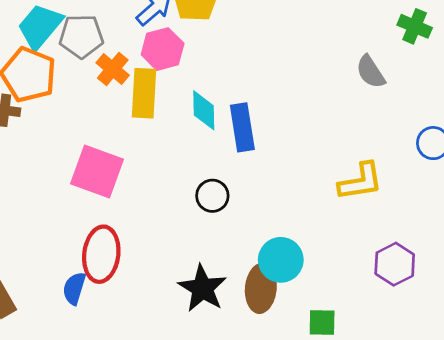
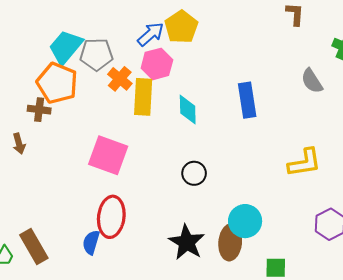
blue rectangle: (242, 127) -> (247, 100), moved

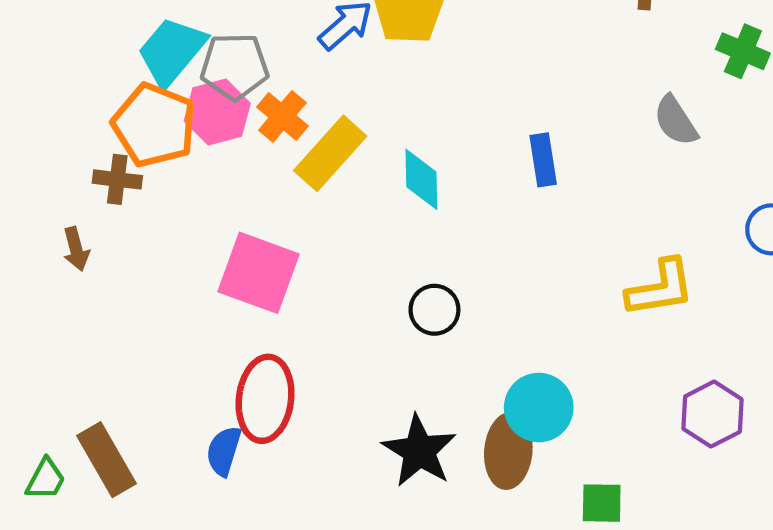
pink hexagon: (157, 64) -> (217, 112), moved
yellow rectangle: (143, 97) -> (330, 153), turned 39
blue rectangle: (247, 100) -> (543, 160), size x0.7

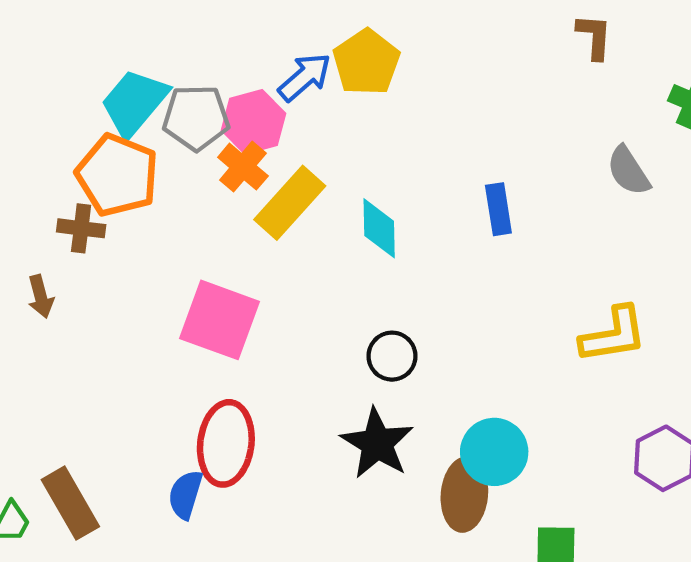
pink hexagon: (217, 112) -> (254, 122), moved
black star: (419, 451) -> (377, 443), moved

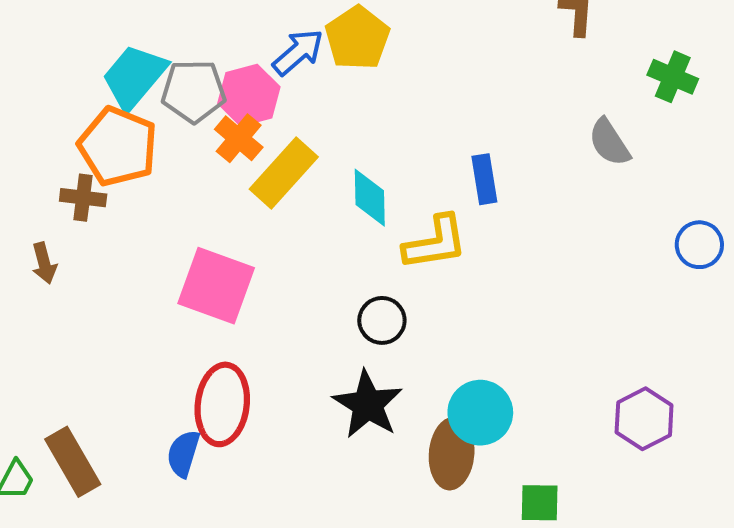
yellow L-shape: (613, 335) -> (435, 243), moved

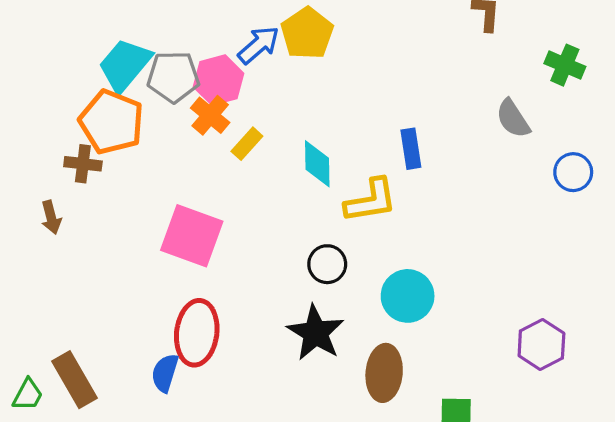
yellow rectangle: (284, 173) -> (247, 144), size x0.6
blue circle: (699, 245) -> (573, 172), moved
cyan circle: (480, 413) -> (408, 296), moved

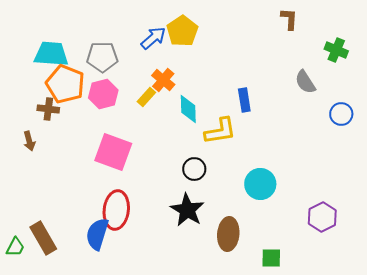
cyan trapezoid: (125, 65) -> (51, 54), moved, turned 54
pink hexagon: (218, 80) -> (103, 94), moved
orange cross: (210, 115) -> (163, 80), moved
cyan circle: (408, 296) -> (260, 184), moved
blue semicircle: (165, 373) -> (97, 234), size x1.4

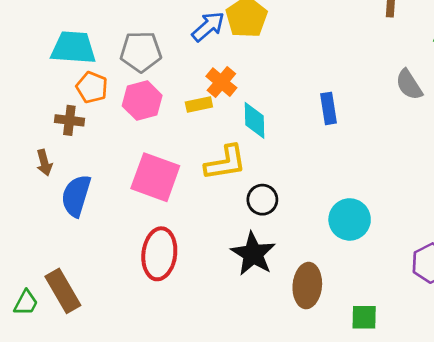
orange pentagon: (65, 84) -> (92, 87), size x0.6
yellow rectangle: (146, 97) -> (199, 105), turned 36
yellow L-shape: (220, 131) -> (225, 163), moved
blue semicircle: (97, 234) -> (76, 196), moved

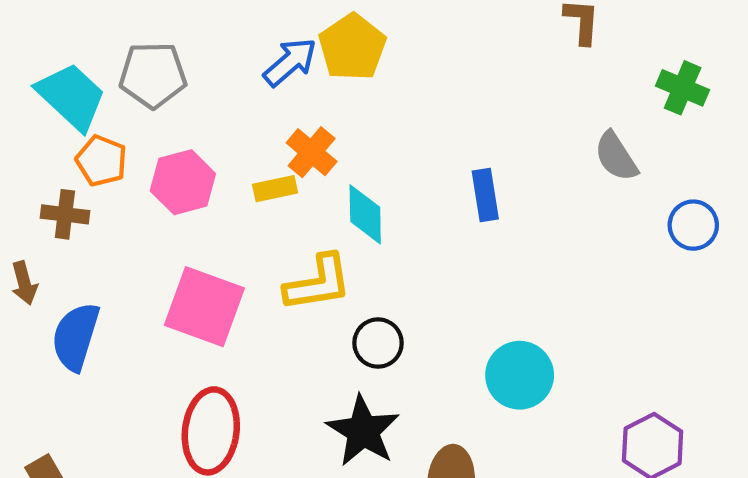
cyan trapezoid: (73, 48) -> (71, 96), turned 39
gray pentagon: (141, 52) -> (153, 75), moved

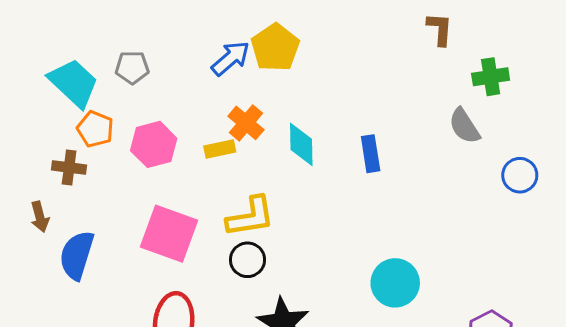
gray pentagon: (153, 75) -> (132, 68), size x0.7
green cross: (683, 88) -> (491, 77), moved, turned -32
cyan diamond: (365, 214) -> (301, 144), moved
black circle: (378, 343) -> (247, 260), moved

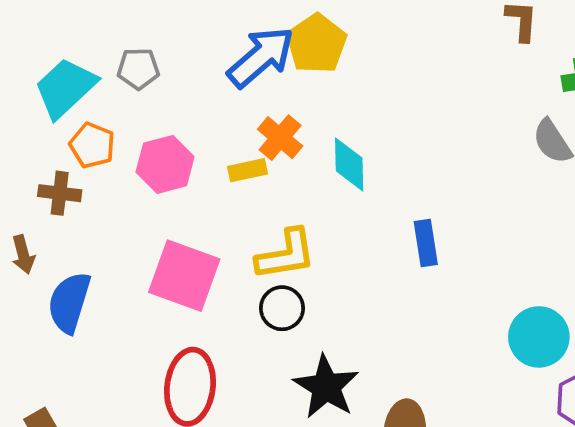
blue arrow: (231, 58) -> (261, 57), size x1.4
cyan trapezoid: (74, 83) -> (65, 88), turned -86
blue rectangle: (371, 154) -> (426, 243), moved
cyan circle: (395, 283) -> (539, 337), moved

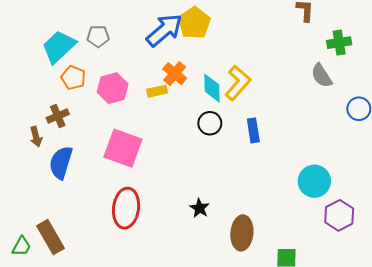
brown cross: (60, 193) -> (58, 116), moved, turned -30
yellow L-shape: (286, 255) -> (238, 83), moved, turned -40
black circle: (282, 308) -> (210, 123), moved
black star: (326, 387) -> (200, 208), size x0.6

